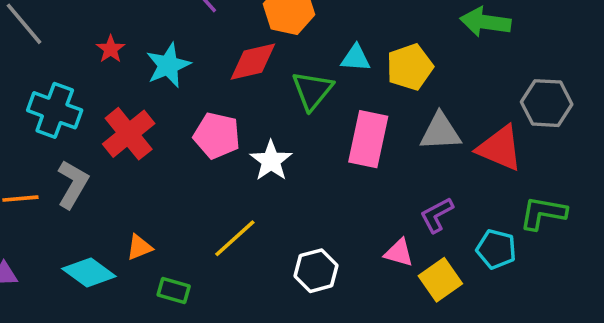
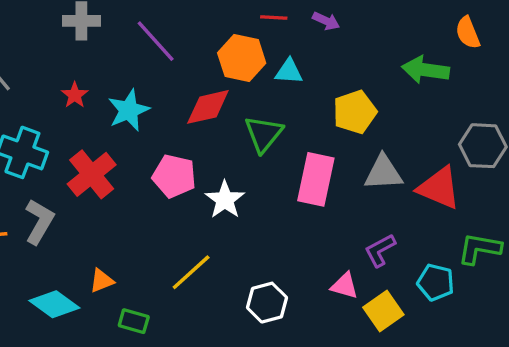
cyan triangle: (356, 58) -> (289, 71), moved

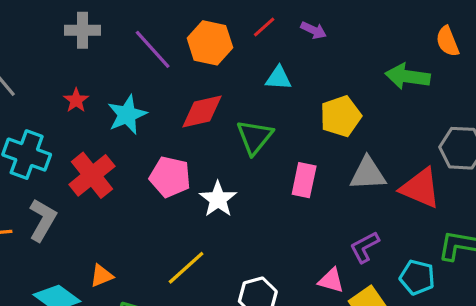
red line: (274, 18) -> (264, 27), turned -45
orange hexagon: (242, 58) -> (210, 43), moved
pink rectangle: (316, 179) -> (304, 180), size x0.7

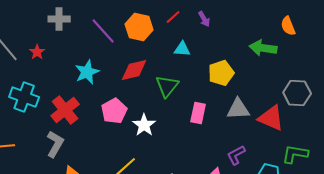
purple arrow: (314, 30) -> (204, 19), turned 35
red star: (76, 100) -> (37, 52), moved
pink pentagon: (170, 177) -> (114, 111), turned 30
gray L-shape: (43, 220) -> (55, 144), moved

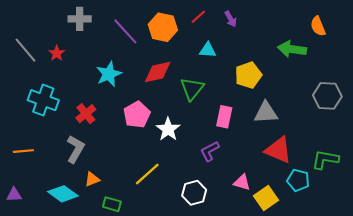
red cross: (65, 110) -> (86, 114), size x0.7
red triangle: (271, 118) -> (278, 150), moved
purple L-shape: (236, 155) -> (210, 151), moved

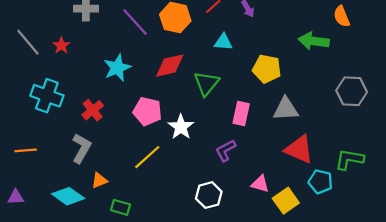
yellow pentagon: (248, 75) -> (267, 69), turned 30
pink pentagon: (137, 115) -> (147, 111), turned -30
yellow line: (147, 174) -> (147, 157), moved

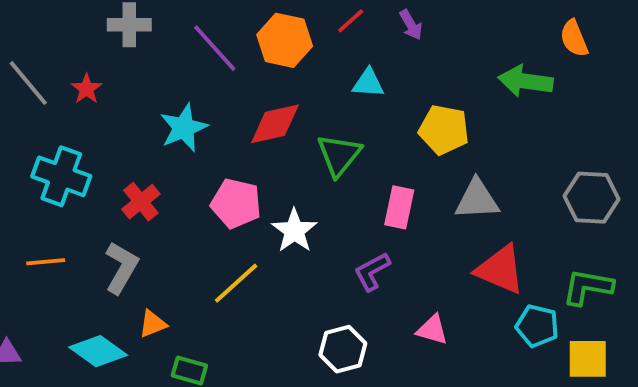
gray hexagon: (352, 91) -> (592, 198), moved
orange line: (26, 150) -> (46, 262), moved
yellow square: (286, 201) -> (588, 359), moved, turned 35

